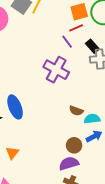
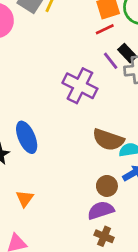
purple line: (67, 42) -> (111, 61), moved
brown semicircle: (76, 111) -> (108, 140), size x1.6

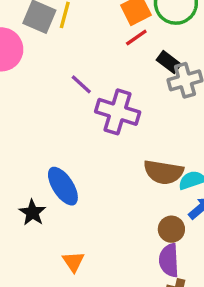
purple line: (111, 61) -> (81, 84), moved
purple semicircle: (101, 210) -> (169, 260), turned -65

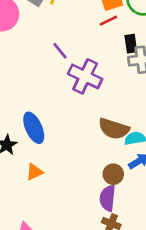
black rectangle: (169, 62) -> (131, 44), turned 36
orange triangle: (73, 262) -> (35, 172), moved, turned 30

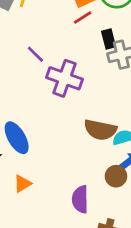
brown circle: (113, 174) -> (116, 176), moved
purple semicircle: (108, 198) -> (80, 199), moved

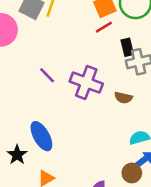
purple line: (35, 54) -> (47, 75), moved
brown semicircle: (100, 130) -> (123, 98), moved, size x0.6

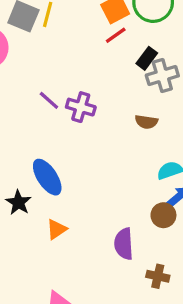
black rectangle: (127, 47) -> (147, 58), turned 54
purple cross: (86, 83) -> (81, 107), moved, size x0.7

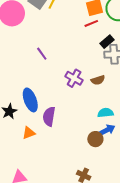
purple cross: (81, 107) -> (74, 78), moved
brown semicircle: (146, 122) -> (98, 80), turned -40
purple semicircle: (124, 244) -> (49, 116), moved

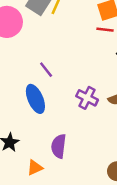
red line: (91, 23) -> (105, 30), turned 32
blue ellipse: (30, 100) -> (35, 99), moved

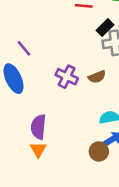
orange triangle: (35, 168) -> (38, 150), moved, turned -35

